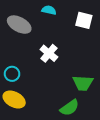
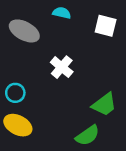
green trapezoid: (83, 83) -> (104, 104), turned -40

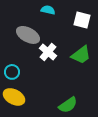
gray ellipse: (24, 31) -> (28, 35), moved
green trapezoid: (104, 104) -> (81, 55), moved

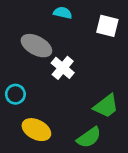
green trapezoid: (81, 55) -> (106, 106), moved
yellow ellipse: (14, 97) -> (36, 130), moved

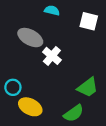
cyan circle: (15, 94) -> (13, 87), moved

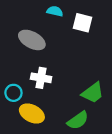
white square: (89, 21) -> (82, 23), moved
white cross: (52, 56) -> (41, 78), moved, turned -30

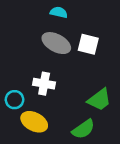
white square: (82, 23) -> (88, 44), moved
gray ellipse: (32, 40) -> (56, 43), moved

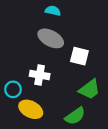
white square: (88, 44) -> (79, 56), moved

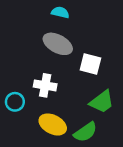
yellow ellipse: (31, 109) -> (53, 124), moved

